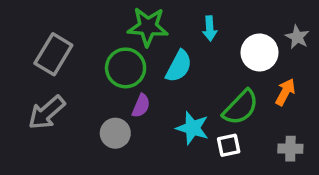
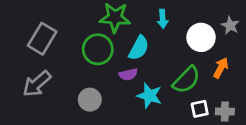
purple semicircle: (141, 106) -> (128, 74), moved, turned 54
white square: (229, 145) -> (200, 109), moved

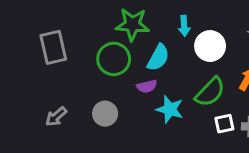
white circle: (201, 37) -> (210, 46), moved
gray rectangle: (42, 39) -> (53, 47), turned -44
gray arrow: (37, 84) -> (56, 116), moved, size x0.7

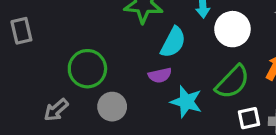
gray rectangle: (53, 47) -> (21, 31), moved, size x0.7
green circle: (114, 59) -> (87, 69), moved

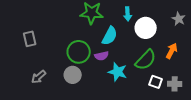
gray rectangle: (21, 31) -> (30, 39), moved
green circle: (87, 69) -> (79, 52), moved
white square: (249, 118) -> (156, 82), turned 32

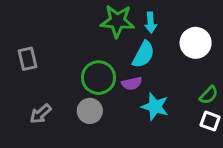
cyan arrow: (128, 14) -> (151, 23), moved
green semicircle: (146, 60) -> (209, 95), moved, size x0.6

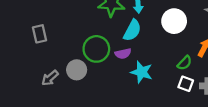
gray circle: (90, 111) -> (77, 70), moved

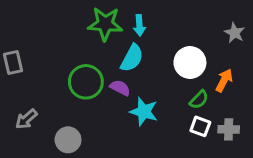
white circle: (174, 21) -> (190, 62), moved
purple semicircle: (123, 54) -> (120, 88), turned -140
gray circle: (77, 70) -> (68, 140), moved

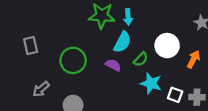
green circle: (86, 82) -> (73, 60), moved
green semicircle: (199, 100) -> (141, 59), moved
cyan star: (144, 112) -> (151, 83), moved

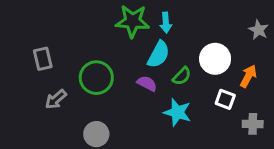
cyan star: (151, 83) -> (177, 112), moved
gray arrow: (41, 89) -> (56, 99), moved
white square: (175, 95) -> (225, 99), moved

